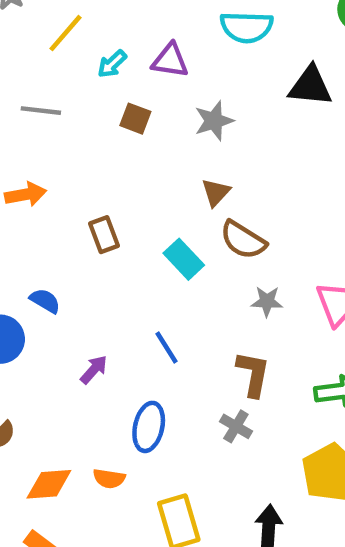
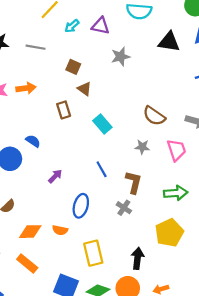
brown square: (135, 119) -> (73, 67), moved
brown triangle: (216, 192) -> (84, 89), moved, turned -40
brown semicircle: (243, 240) -> (154, 116), moved
blue line: (166, 347) -> (102, 169), moved

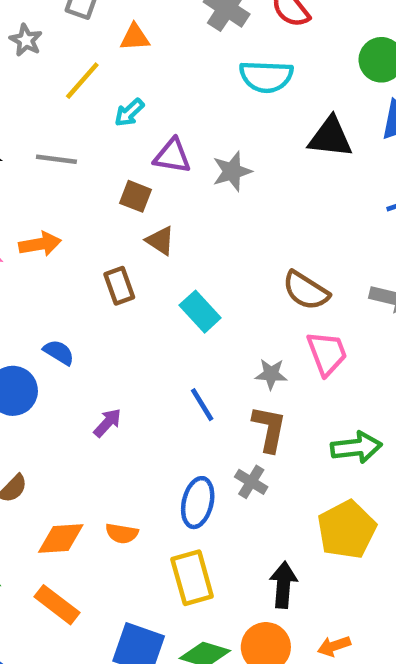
purple triangle: (101, 26) -> (172, 156), moved
gray star: (142, 147) -> (271, 374), moved
pink trapezoid: (176, 150) -> (327, 353), moved
blue ellipse: (81, 206) -> (198, 503), moved

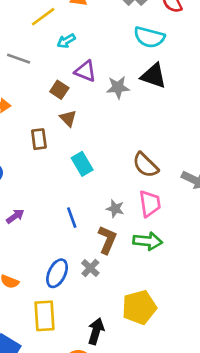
black triangle: (330, 137) -> (154, 76), moved
green arrow: (356, 447) -> (148, 241), moved

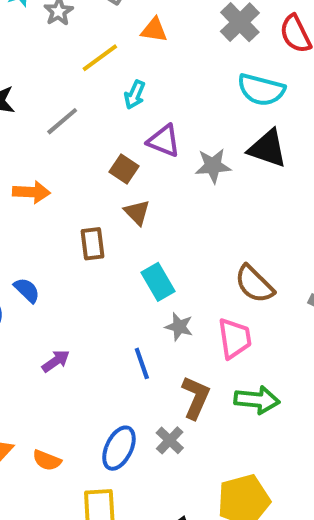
cyan arrow: (66, 41) -> (135, 95), turned -36
gray line: (19, 59) -> (62, 121), turned -60
pink trapezoid: (150, 204) -> (235, 338), moved
gray star: (115, 209) -> (179, 327), moved

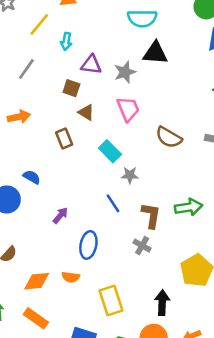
pink trapezoid: (235, 338) -> (128, 109), moved
blue ellipse: (119, 448) -> (88, 245), moved

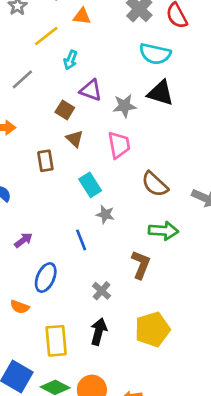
green arrow: (189, 207) -> (163, 231), moved
brown L-shape: (151, 215) -> (141, 265), moved
black arrow: (162, 303) -> (99, 332), moved

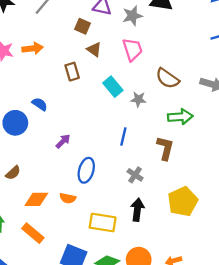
gray star: (105, 214) -> (138, 99), moved
blue line: (81, 240) -> (123, 137), moved, turned 42
yellow rectangle: (56, 341) -> (103, 223), turned -68

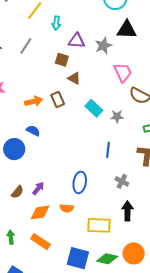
orange arrow: (33, 48) -> (34, 101), moved
pink trapezoid: (132, 49) -> (123, 72), moved
purple arrow: (63, 141) -> (38, 188), moved

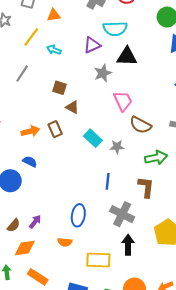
cyan arrow: (56, 23) -> (54, 50), turned 104
purple triangle: (77, 41) -> (92, 45), moved, turned -30
gray cross: (122, 181) -> (122, 214), size x1.6
orange diamond: (40, 212) -> (25, 248), moved

